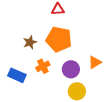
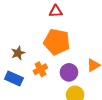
brown star: (30, 42) -> (18, 53), moved

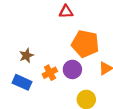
orange pentagon: (57, 42) -> (85, 44), moved
purple circle: (69, 72) -> (72, 69), moved

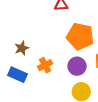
purple circle: (72, 69) -> (77, 66), moved

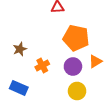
blue rectangle: (17, 75) -> (19, 88), moved

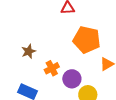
purple circle: (73, 67) -> (72, 79), moved

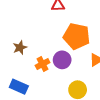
purple circle: (72, 79) -> (62, 60), moved

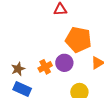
brown star: (20, 48) -> (18, 69), moved

